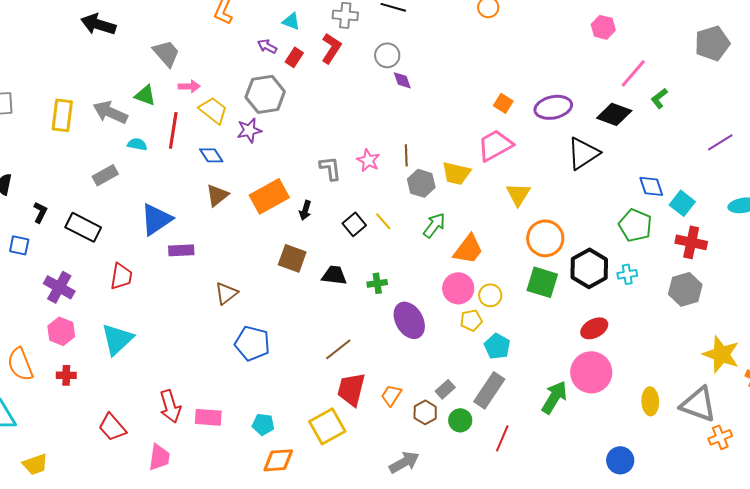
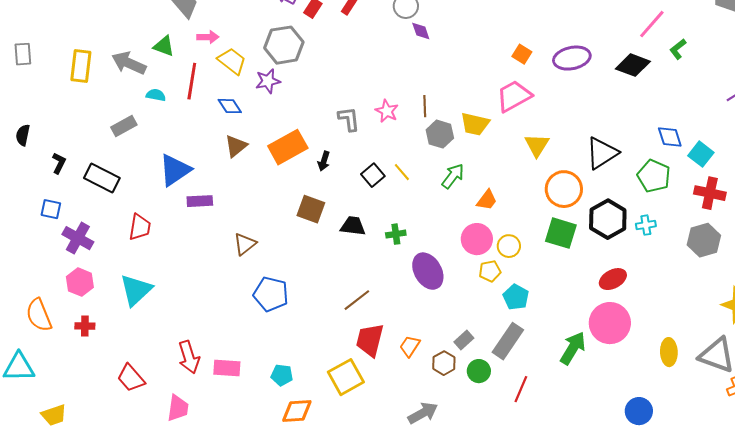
black triangle: (583, 153) -> (602, 153), moved
blue square: (19, 245) -> (51, 209), moved
orange trapezoid: (468, 249) -> (487, 200), size x0.7

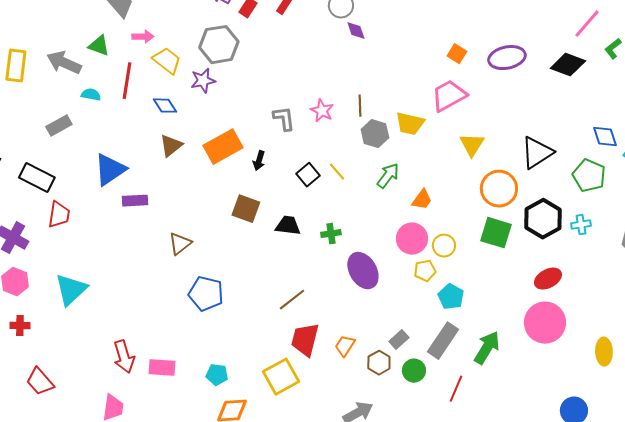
red trapezoid: (140, 227) -> (59, 215), moved
green arrow: (573, 348) -> (487, 348), moved
red trapezoid: (131, 378) -> (40, 382), moved

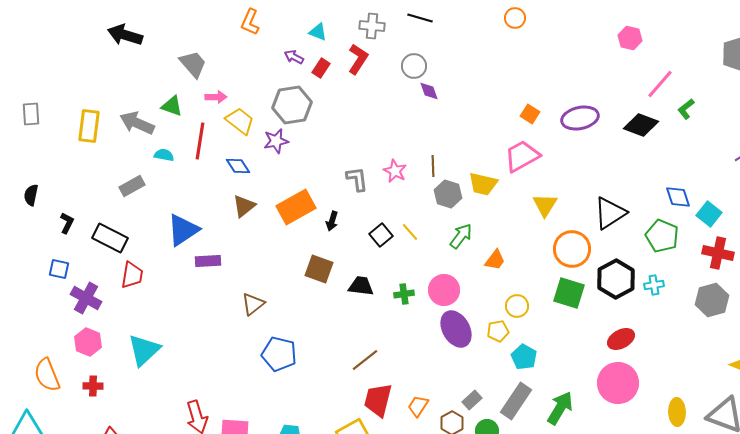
pink circle: (412, 239) -> (444, 290), moved
purple ellipse: (363, 271) -> (456, 329), moved

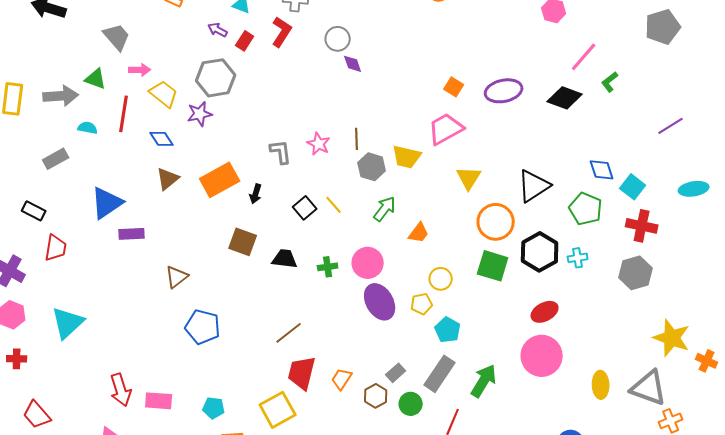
gray arrow: (137, 123) -> (61, 96), turned 152
black rectangle: (110, 238) -> (34, 211), size x0.7

